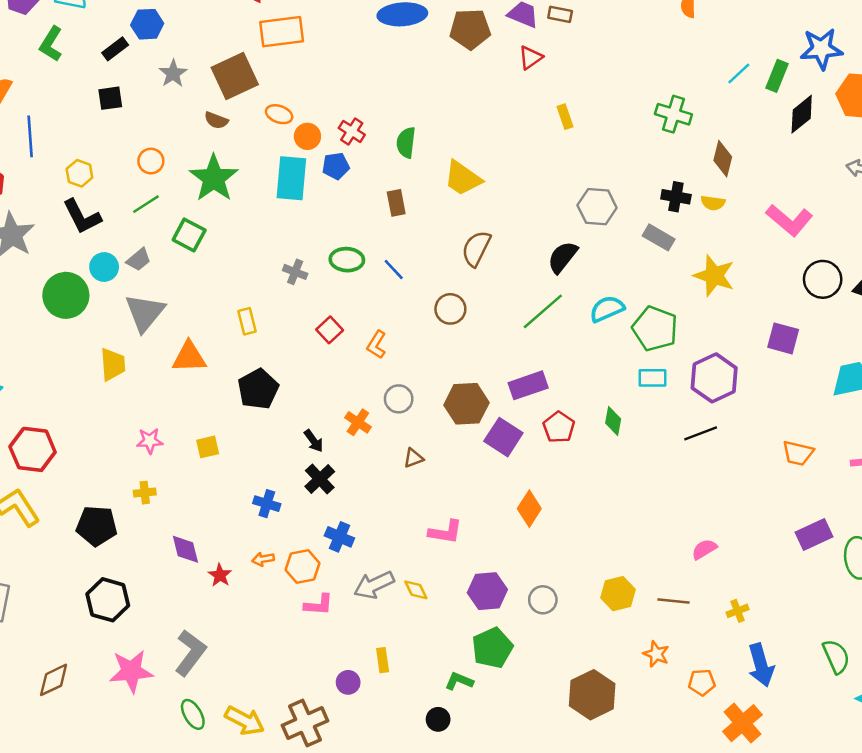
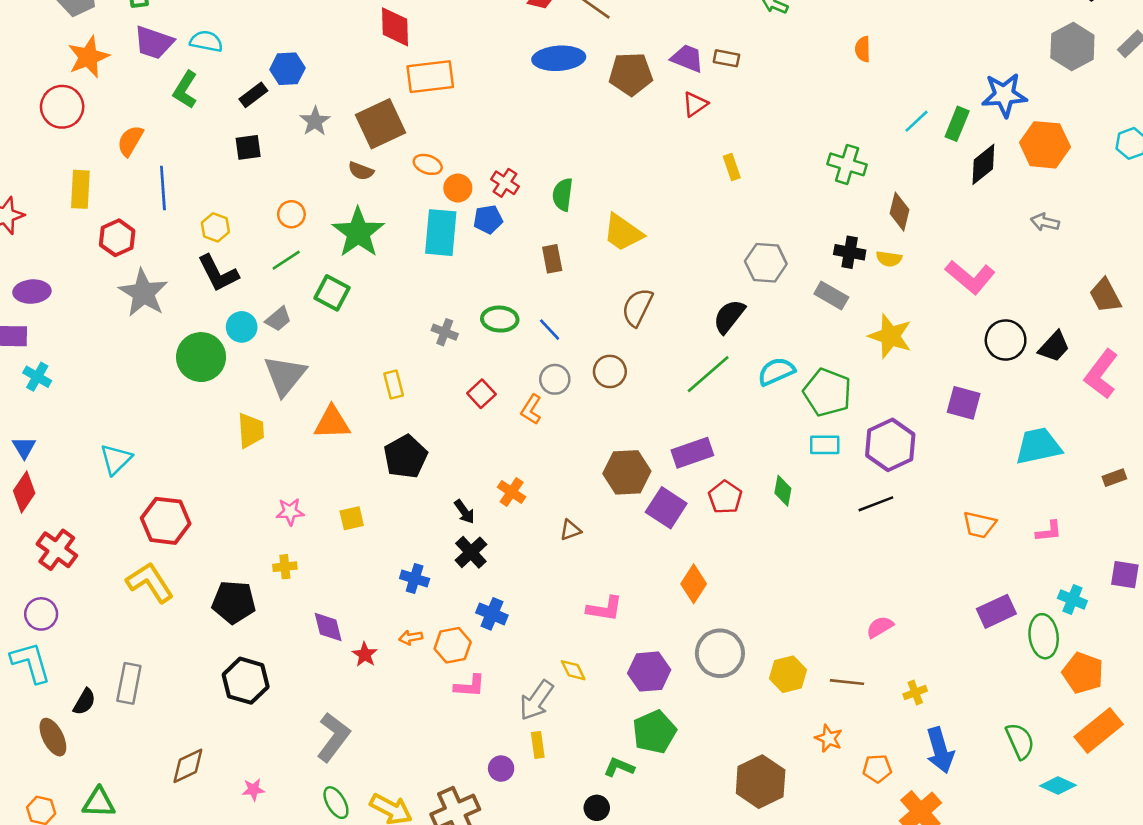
gray circle: (399, 399) -> (555, 379), moved
gray arrow: (374, 585) -> (536, 700), moved, turned -30
gray circle: (543, 600) -> (720, 653), moved, size x1.6
pink star: (131, 671) -> (253, 789), moved, size x0.5

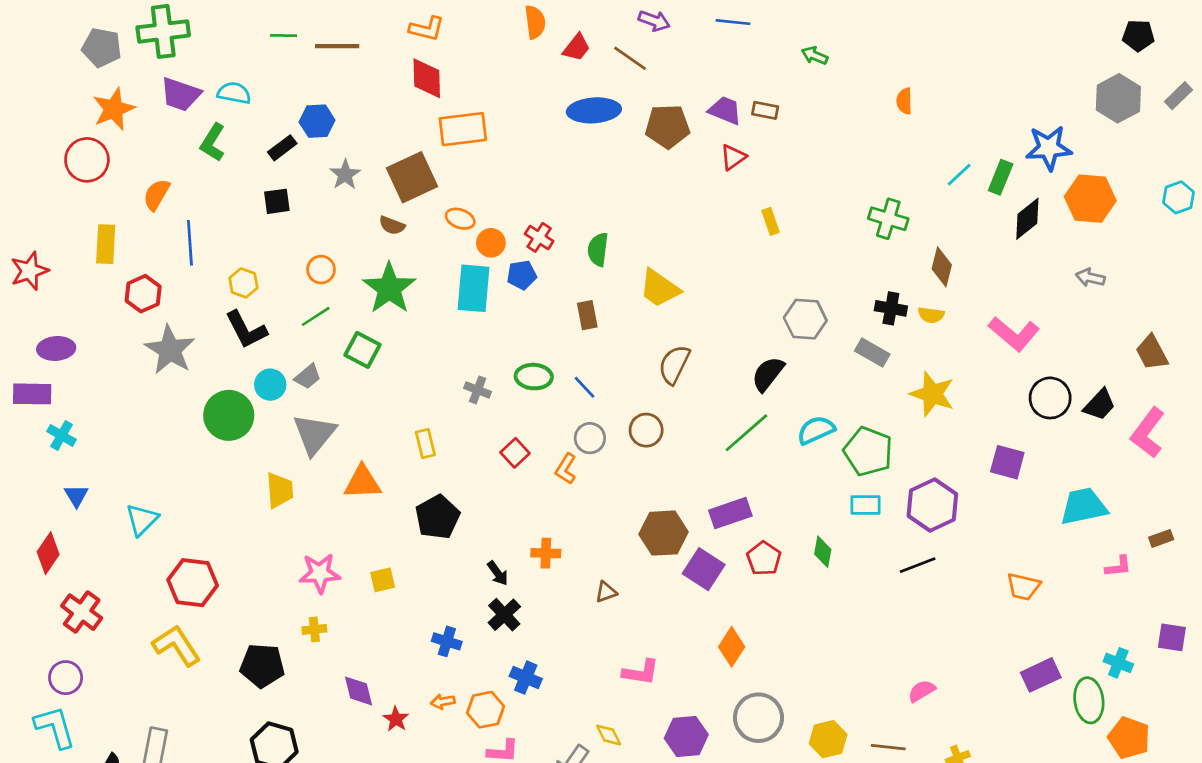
blue triangle: (24, 447) -> (76, 496), moved
orange cross: (512, 492) -> (546, 553), turned -32
pink star: (290, 512) -> (320, 573), size x1.4
pink L-shape: (1049, 531) -> (1118, 567), moved

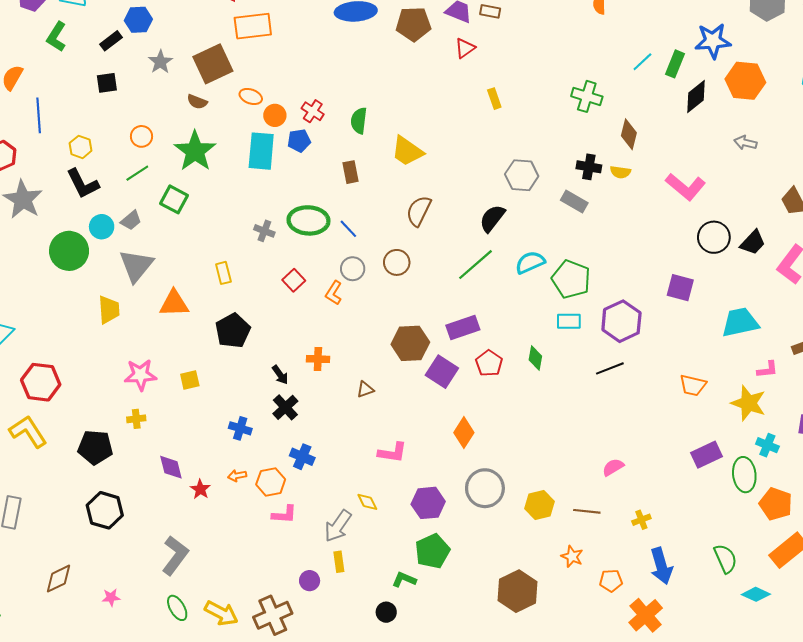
green ellipse: (534, 377) -> (308, 220), size x1.4
yellow star: (932, 394) -> (749, 403), moved

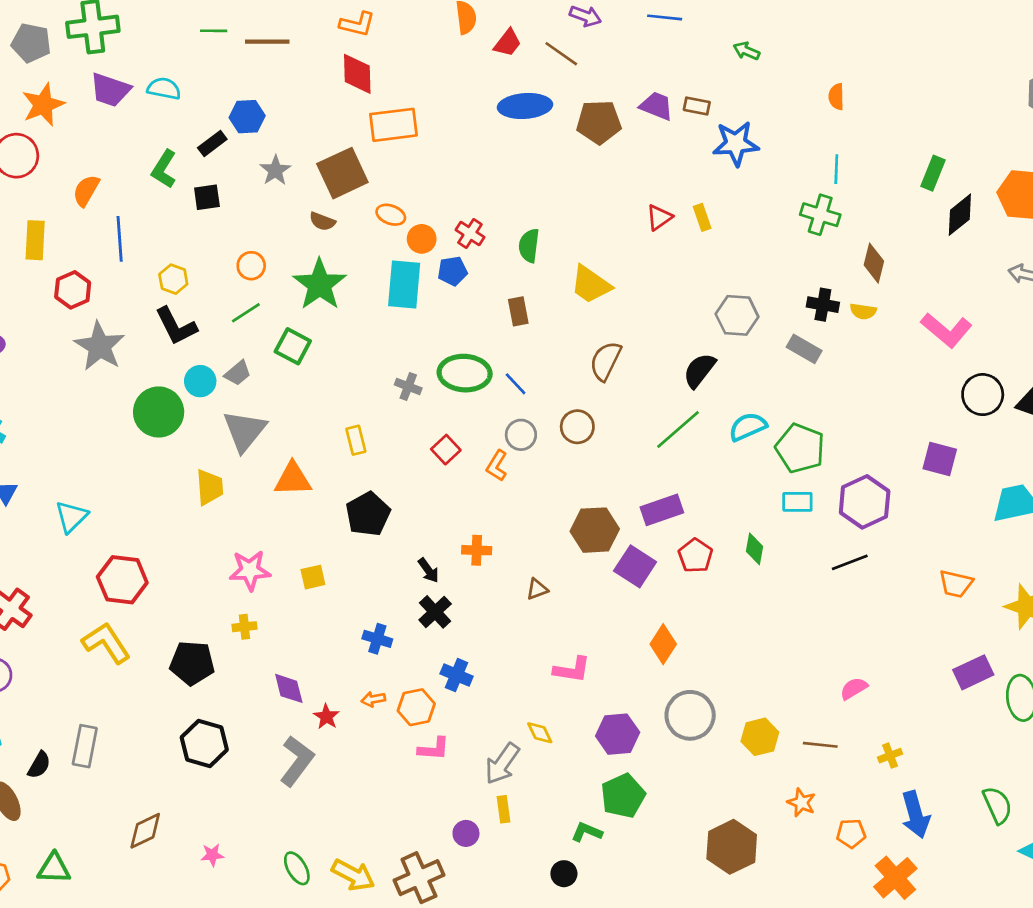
green L-shape: (56, 37) -> (164, 169), moved
blue star: (713, 41) -> (736, 144), moved
red triangle: (465, 48) -> (659, 217), moved
cyan line: (642, 62) -> (836, 169), moved, turned -45
gray L-shape: (175, 555) -> (297, 761), moved

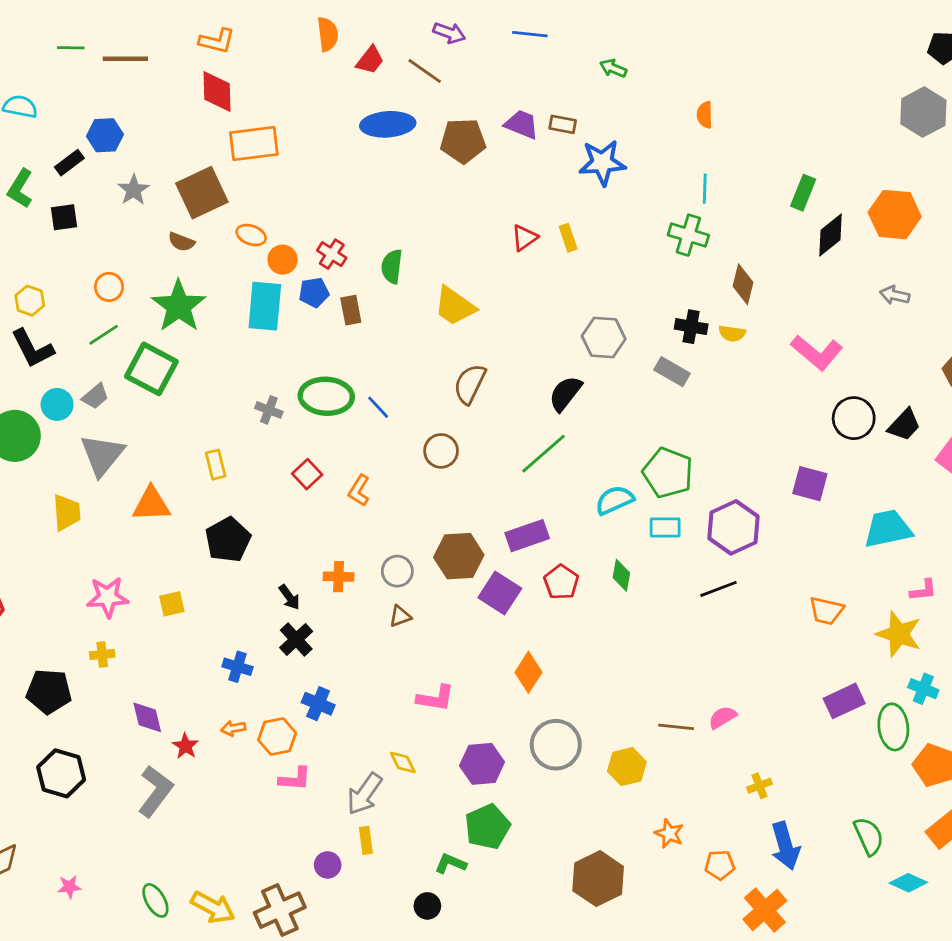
brown rectangle: (518, 311) -> (351, 310), moved
green square: (293, 346) -> (151, 369), size x1.4
cyan semicircle: (748, 427) -> (615, 500), moved
gray circle: (521, 435) -> (397, 571), moved
brown line: (820, 745) -> (676, 727), moved

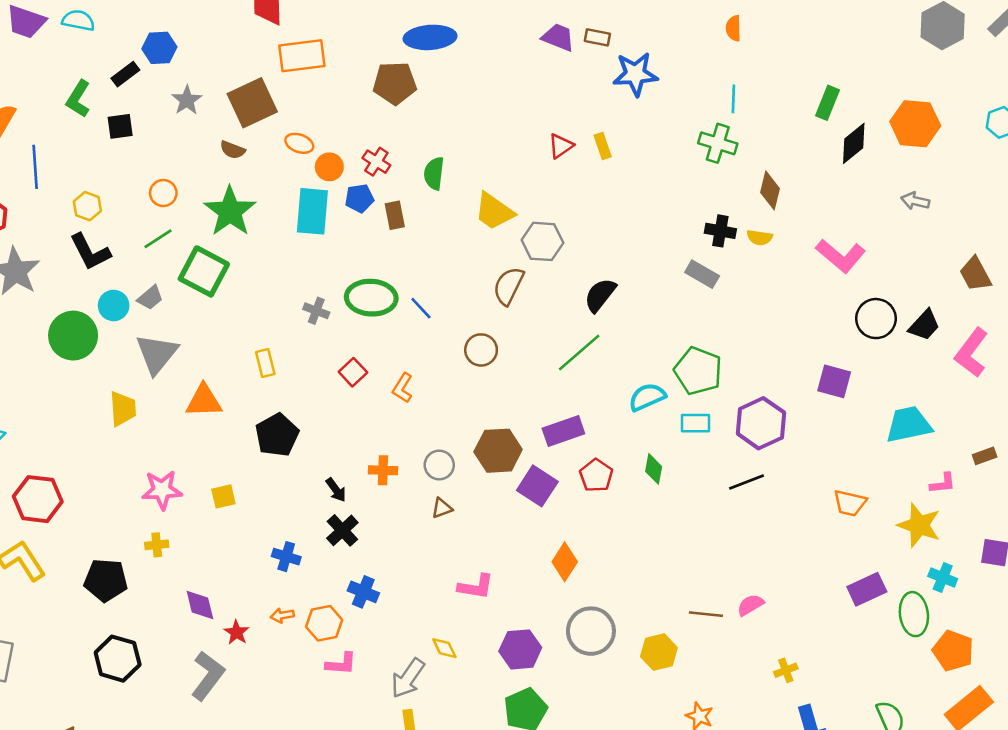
brown pentagon: (463, 141) -> (395, 83), moved
gray hexagon: (604, 337) -> (543, 241), moved

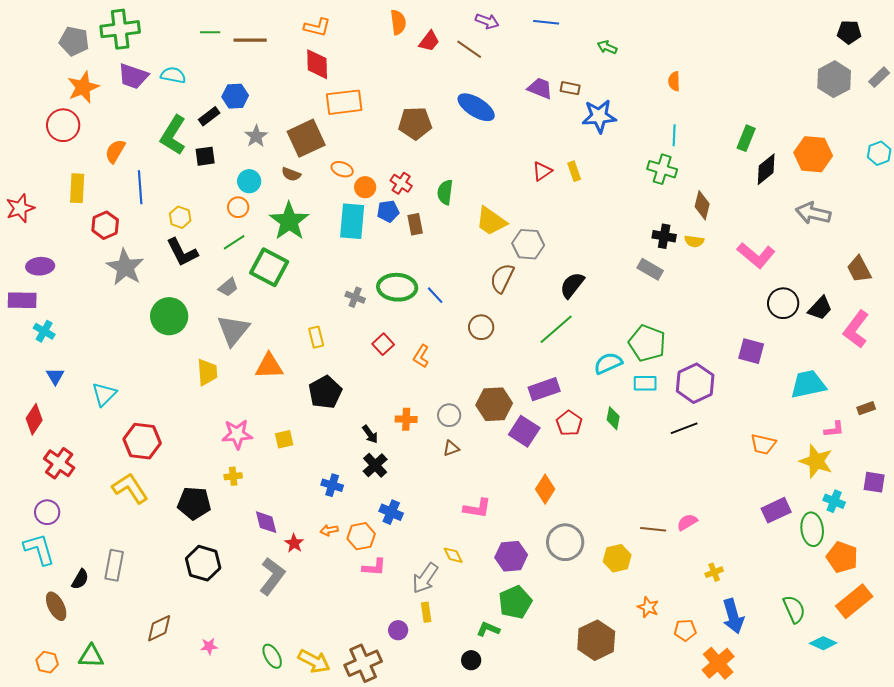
blue ellipse: (430, 37) -> (476, 107), moved, turned 36
green L-shape: (78, 99) -> (173, 135), size x1.4
gray arrow: (915, 201) -> (813, 213), size x1.6
cyan circle: (114, 305) -> (249, 181), moved

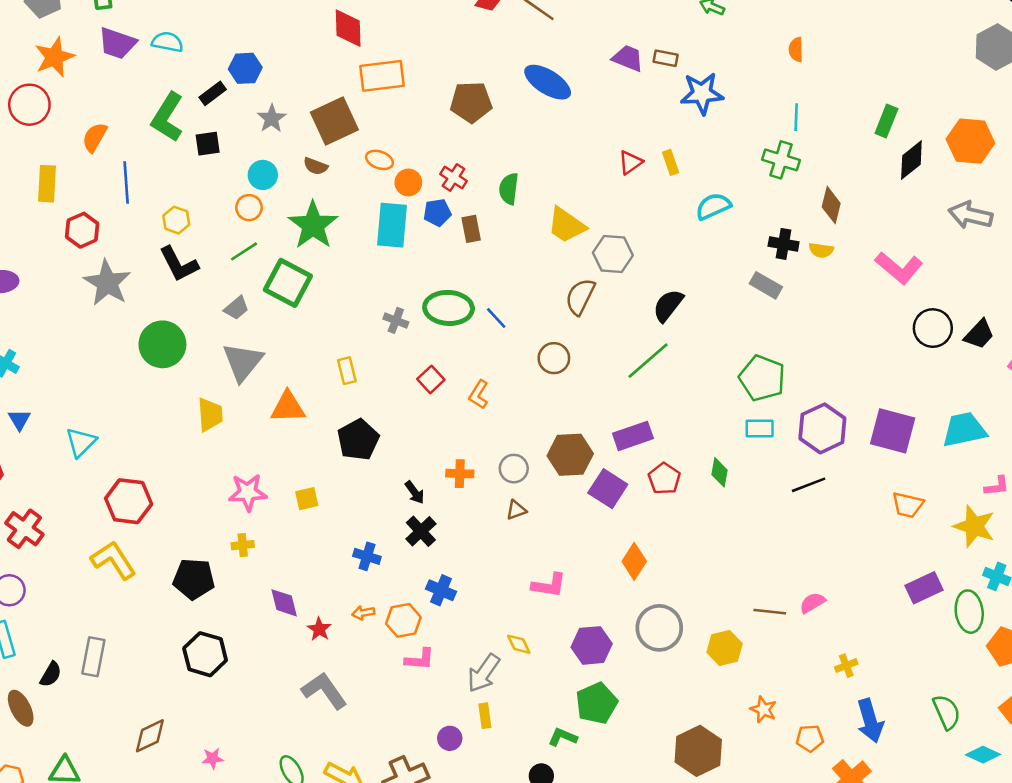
purple square: (751, 351) -> (893, 431), moved, size x1.4
cyan semicircle: (608, 363) -> (713, 206), moved
gray L-shape: (272, 576) -> (324, 691), moved, turned -72

